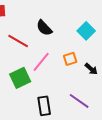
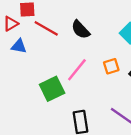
red line: (18, 41) -> (46, 28), moved

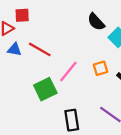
red line: (46, 28) -> (40, 49), moved
black semicircle: (81, 30) -> (96, 22), moved

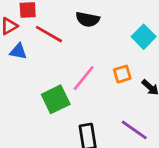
black semicircle: (96, 22) -> (88, 19), moved, turned -36
red line: (40, 49) -> (49, 34), moved

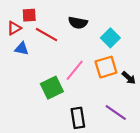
cyan square: (144, 37) -> (110, 38), moved
orange square: (122, 74) -> (106, 67), size x1.5

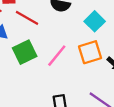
green square: (52, 88) -> (25, 52), moved

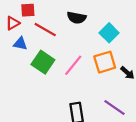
green square: (25, 52) -> (43, 62), turned -30

